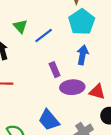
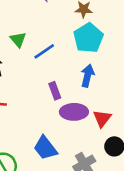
red triangle: (97, 92) -> (102, 119), turned 49

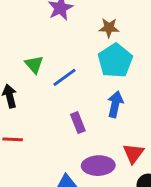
purple ellipse: (74, 112) -> (98, 166), moved

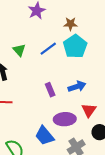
blue line: (65, 77) -> (48, 49), moved
blue arrow: (115, 104) -> (77, 86), moved, turned 60

